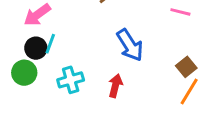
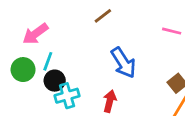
black circle: (36, 48) -> (55, 81), moved
green circle: (24, 73) -> (23, 70), moved

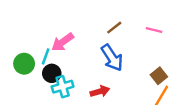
brown line: (103, 16) -> (114, 28), moved
pink arrow: (35, 34) -> (63, 42), moved
red arrow: (110, 101) -> (100, 91), turned 60

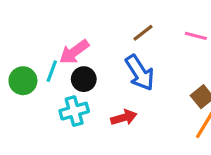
black circle: (52, 73) -> (84, 79), moved

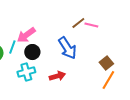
brown line: (143, 33) -> (78, 23), moved
pink line: (196, 36) -> (91, 25), moved

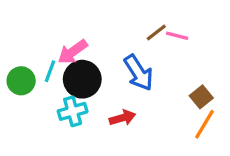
black circle: (32, 52) -> (82, 79), size x1.5

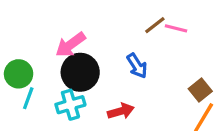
cyan line: (50, 71) -> (28, 98), moved
blue arrow: (139, 73) -> (137, 66), size x0.7

